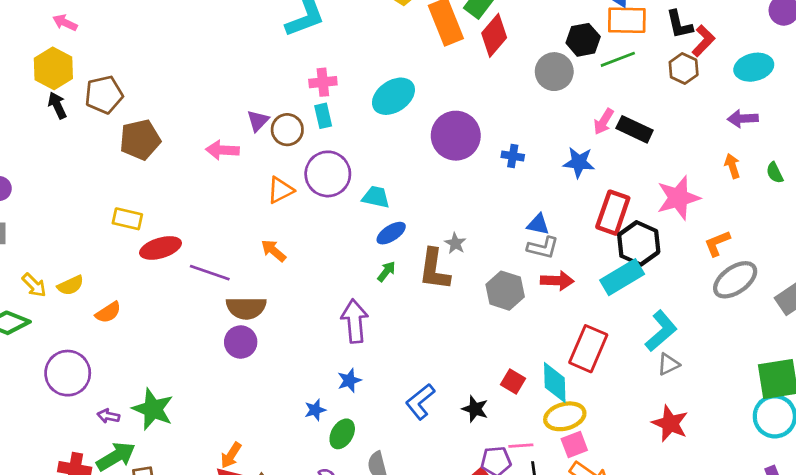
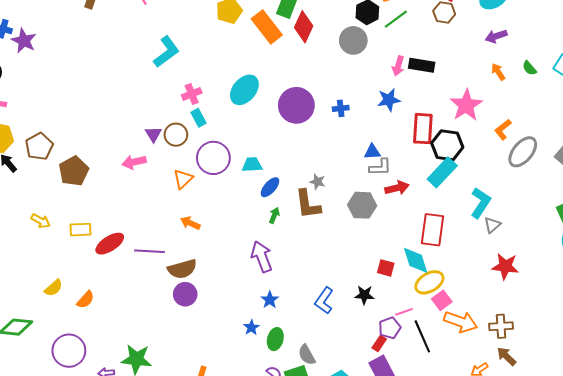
yellow arrow: (34, 285) -> (41, 221), moved

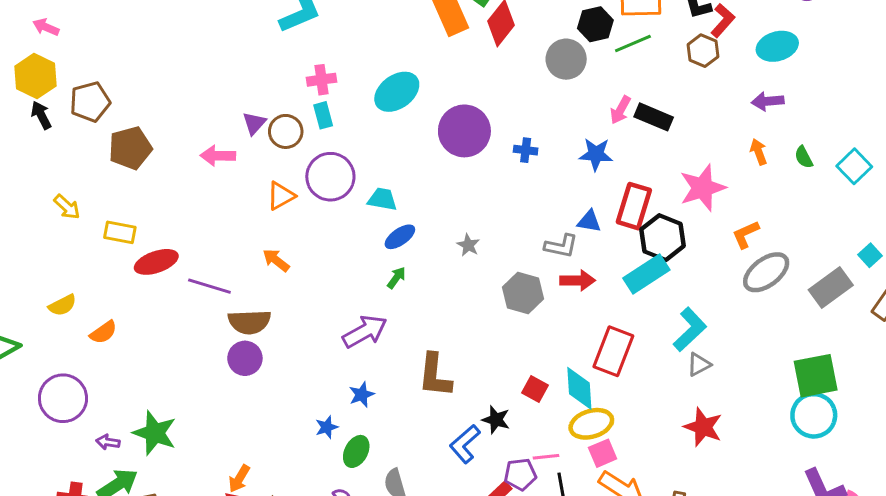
blue triangle: (372, 152) -> (589, 221), moved
brown L-shape: (308, 204) -> (435, 375), moved
purple arrow: (262, 257) -> (365, 331), turned 68
blue L-shape: (324, 301) -> (465, 444), moved

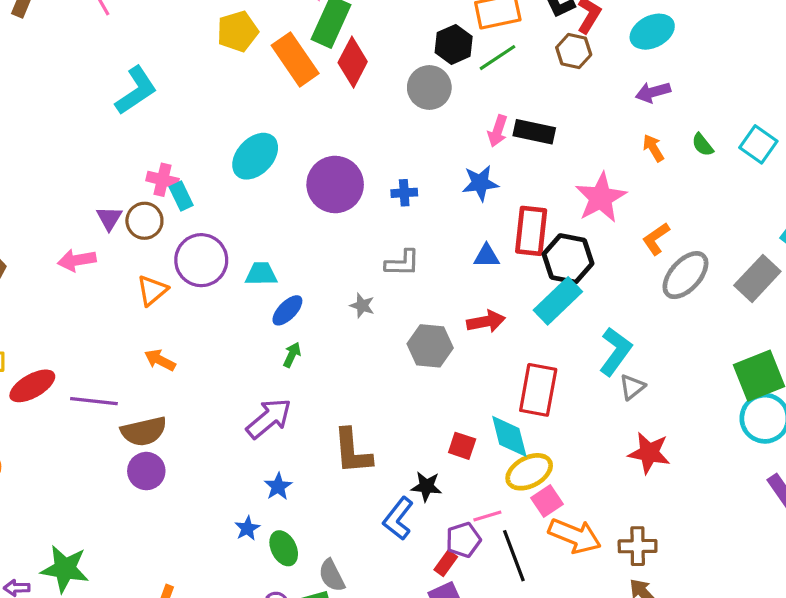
pink cross: (321, 80) -> (163, 180), moved, turned 32
gray L-shape: (561, 246) -> (402, 263), moved
green ellipse: (356, 451) -> (284, 548), turned -44

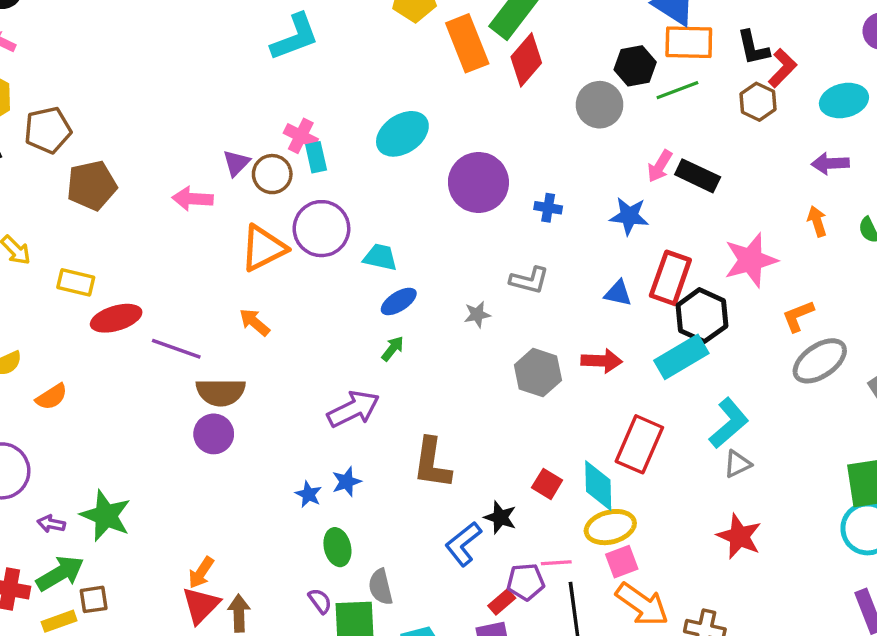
orange triangle: (152, 290) -> (263, 248), size x1.4
gray star: (362, 306) -> (477, 314), turned 30
blue star: (247, 528) -> (308, 494), moved, turned -30

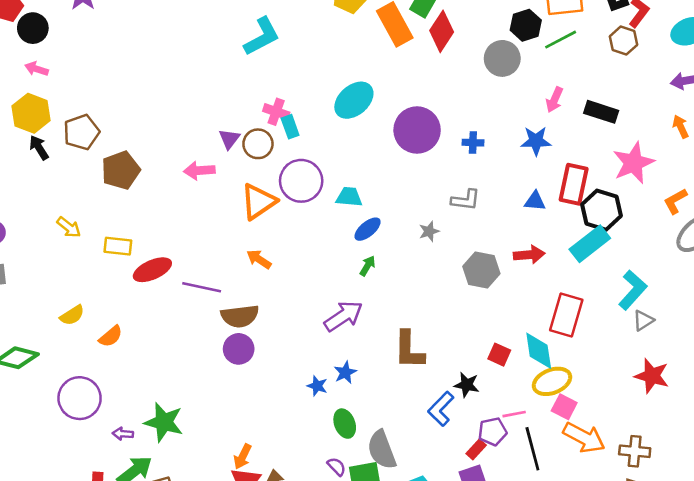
black rectangle: (698, 176) -> (601, 112), moved
pink square: (622, 562) -> (564, 407), turned -35
gray semicircle: (381, 587) -> (382, 450), size x1.4

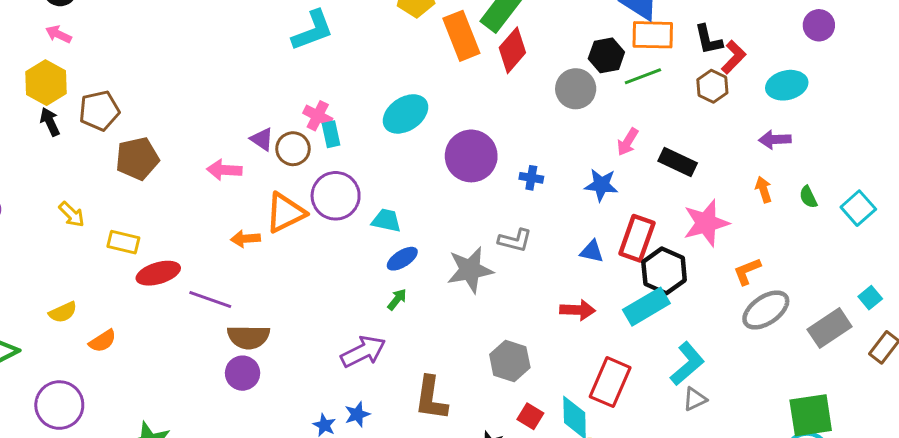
purple triangle: (229, 139) -> (262, 139), turned -40
gray star: (429, 231) -> (470, 270), size x2.0
orange arrow: (259, 259) -> (245, 239), moved, turned -45
gray hexagon: (481, 270) -> (510, 361), moved

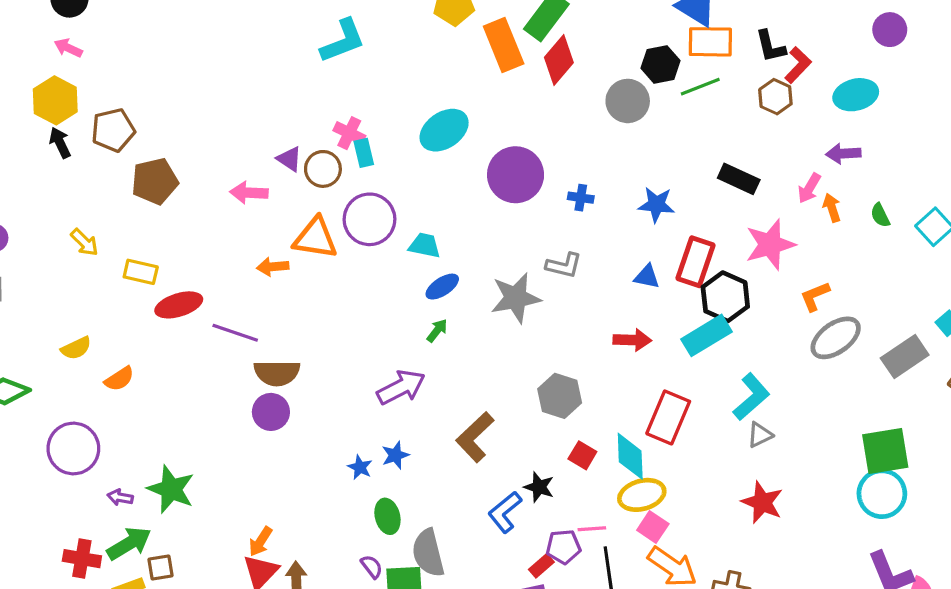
pink arrow: (628, 142) -> (809, 188), moved
orange triangle: (285, 213) -> (315, 238), turned 36
brown L-shape: (431, 398) -> (475, 437), turned 39

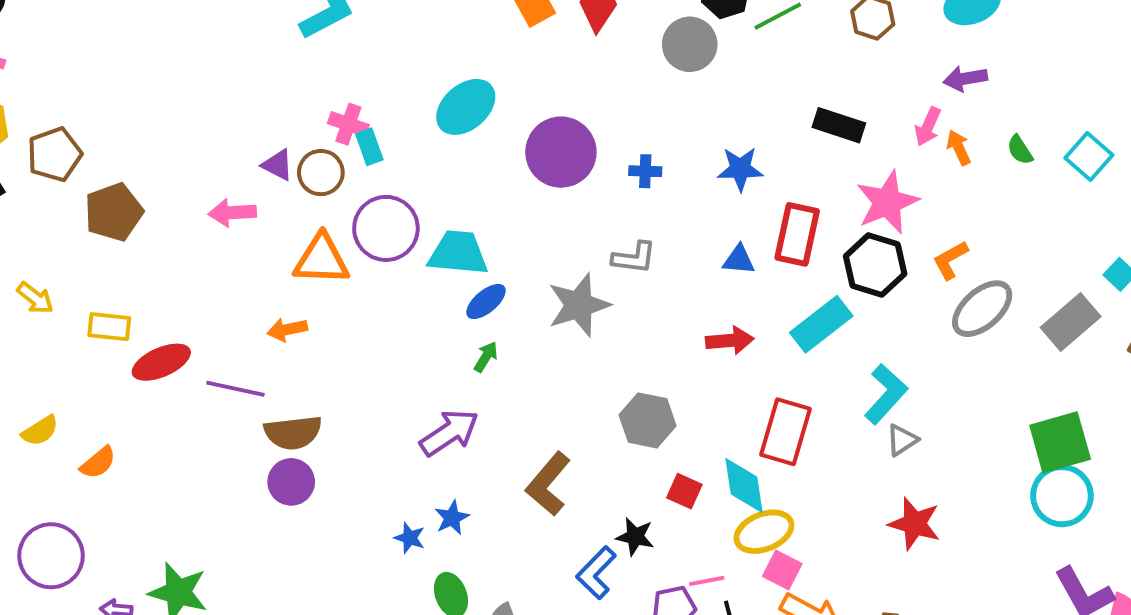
cyan trapezoid: (425, 245) -> (458, 253), size x1.5
orange arrow: (273, 267) -> (287, 329), moved
black hexagon: (725, 297) -> (875, 265), moved

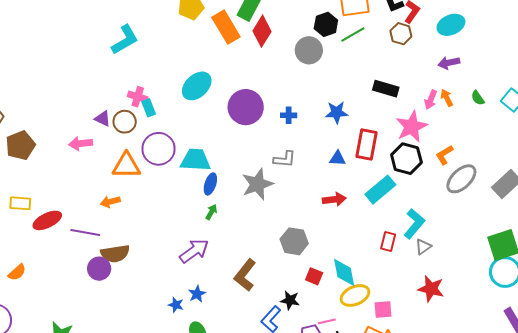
pink arrow: (928, 127) -> (431, 100), moved
blue ellipse: (486, 301) -> (210, 184), turned -30
red rectangle: (786, 432) -> (388, 242), moved, size x0.6
purple circle: (291, 482) -> (99, 269), moved
pink square: (782, 570) -> (383, 310), moved, turned -30

